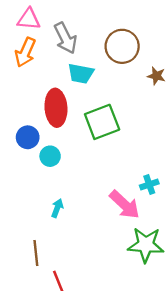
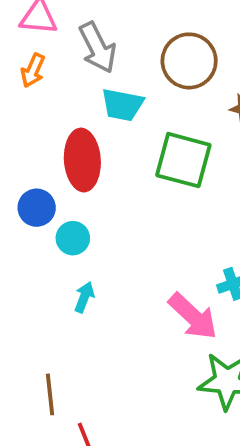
orange arrow: (25, 52) -> (33, 70), size x0.7
green square: (102, 122) -> (183, 160), moved, turned 36
cyan arrow: (57, 208) -> (84, 297), moved

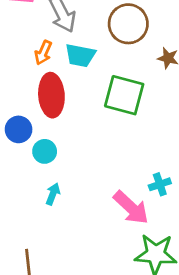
orange arrow: (33, 70) -> (43, 53), moved

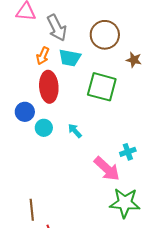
cyan arrow: (53, 194) -> (75, 131), moved, turned -63

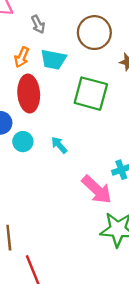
gray arrow: (57, 28) -> (38, 24), size x0.6

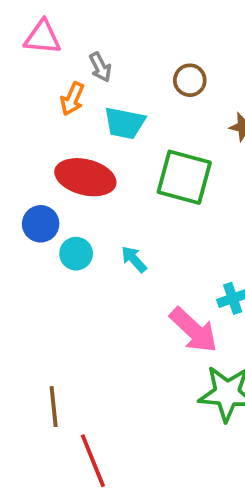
brown circle: (94, 33) -> (190, 80), size x0.6
orange arrow: (22, 57) -> (72, 99), moved
red ellipse: (29, 94) -> (85, 177), turned -72

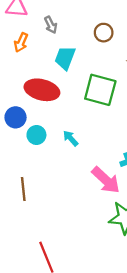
orange arrow: (72, 99) -> (21, 42), moved
cyan trapezoid: (125, 123) -> (65, 58), turned 100
brown line: (54, 407) -> (23, 189), moved

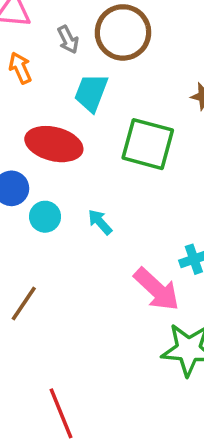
brown circle: (104, 33) -> (123, 32), moved, size x1.8
orange arrow: (21, 42) -> (20, 68), turned 132
brown line: (23, 189) -> (24, 304), turned 40

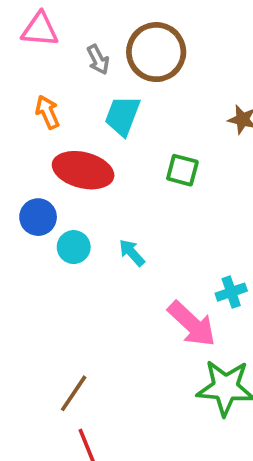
orange arrow: (20, 68) -> (47, 112), moved
green square: (148, 144) -> (182, 170), size x0.6
brown line: (24, 304) -> (74, 393), moved

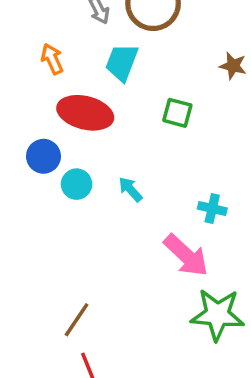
cyan cross: (231, 292) -> (212, 208), moved, turned 32

